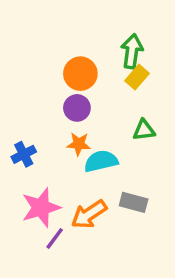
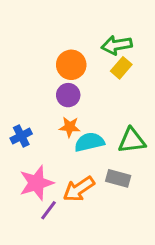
green arrow: (132, 51) -> (117, 45), turned -108
green triangle: (144, 130) -> (132, 141), moved, size x1.4

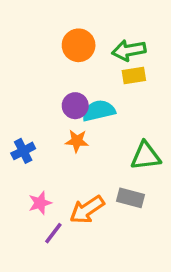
orange circle: (71, 65) -> (79, 45), moved
yellow rectangle: (121, 68) -> (134, 75), turned 40
cyan semicircle: (89, 142) -> (99, 111), moved
pink star: (36, 183) -> (40, 203), size x0.6

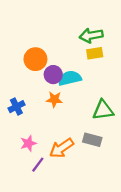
orange circle: (79, 45) -> (35, 59), moved

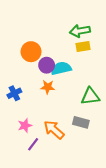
orange arrow: (62, 148) -> (54, 130), turned 75

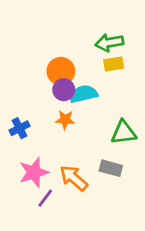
orange circle: (31, 52) -> (61, 71), moved
pink star: (25, 125) -> (34, 172), size x1.5

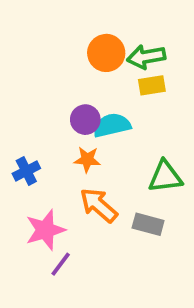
orange circle: (61, 71) -> (106, 53), moved
orange arrow: (74, 178) -> (99, 205), moved

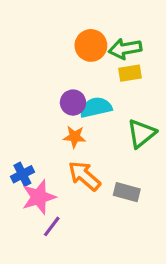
blue cross: (26, 171) -> (22, 174), moved
green triangle: (165, 177) -> (141, 133), moved, turned -32

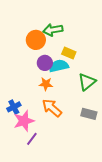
orange circle: (91, 45) -> (36, 40), moved
green arrow: (125, 49) -> (53, 30), moved
yellow rectangle: (130, 73) -> (69, 53), moved, turned 32
gray rectangle: (127, 192) -> (89, 114), moved

